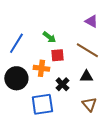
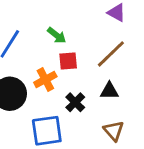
brown line: (87, 50) -> (111, 54), turned -75
orange cross: (41, 68) -> (45, 79), turned -35

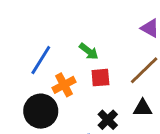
orange cross: (45, 79) -> (64, 85), moved

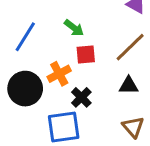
orange cross: (64, 85) -> (59, 74), moved
black cross: (108, 120) -> (81, 97), moved

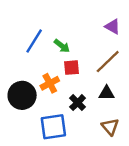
blue line: (25, 37) -> (34, 41), moved
black cross: (81, 97) -> (78, 103), moved

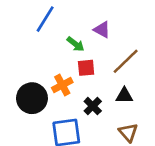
purple triangle: (113, 27) -> (102, 30), moved
blue line: (34, 41) -> (45, 19), moved

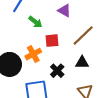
green arrow: (76, 44) -> (35, 22), moved

